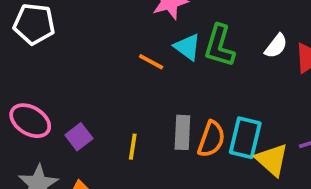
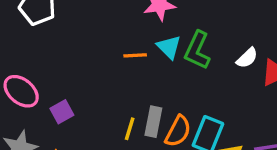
orange line: (151, 62) -> (135, 55), turned -40
yellow line: (133, 147) -> (130, 129), moved

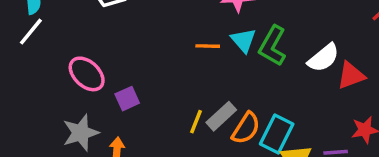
white semicircle: (247, 58) -> (324, 58), size x1.4
gray rectangle: (153, 122) -> (221, 116), turned 32

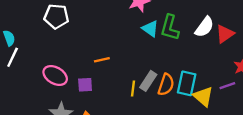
orange line: (208, 46) -> (102, 60), moved
purple square: (127, 99) -> (85, 85), turned 35

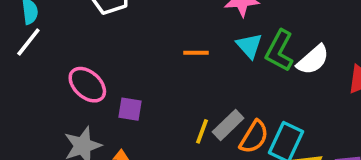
white semicircle: (204, 27) -> (313, 60), moved
orange line: (102, 60) -> (196, 53), moved

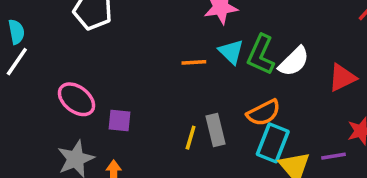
orange line: (196, 53) -> (194, 62), moved
gray rectangle: (228, 125) -> (215, 130), turned -56
orange semicircle: (254, 137) -> (264, 113), moved, turned 36

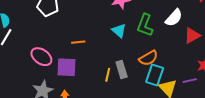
cyan triangle: (231, 52) -> (119, 31), moved
white semicircle: (294, 61) -> (174, 18), moved
orange line: (194, 62) -> (78, 42), moved
purple square: (119, 120) -> (67, 67), size x1.5

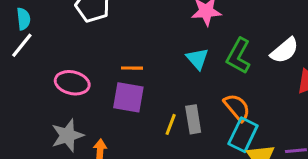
pink ellipse: (41, 57) -> (72, 83), turned -30
orange semicircle: (148, 58) -> (237, 107), turned -108
purple square: (67, 67) -> (128, 97), moved

